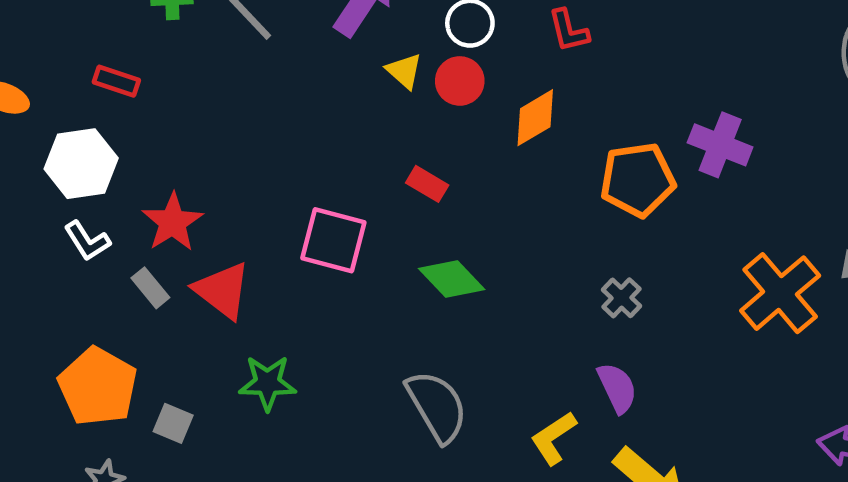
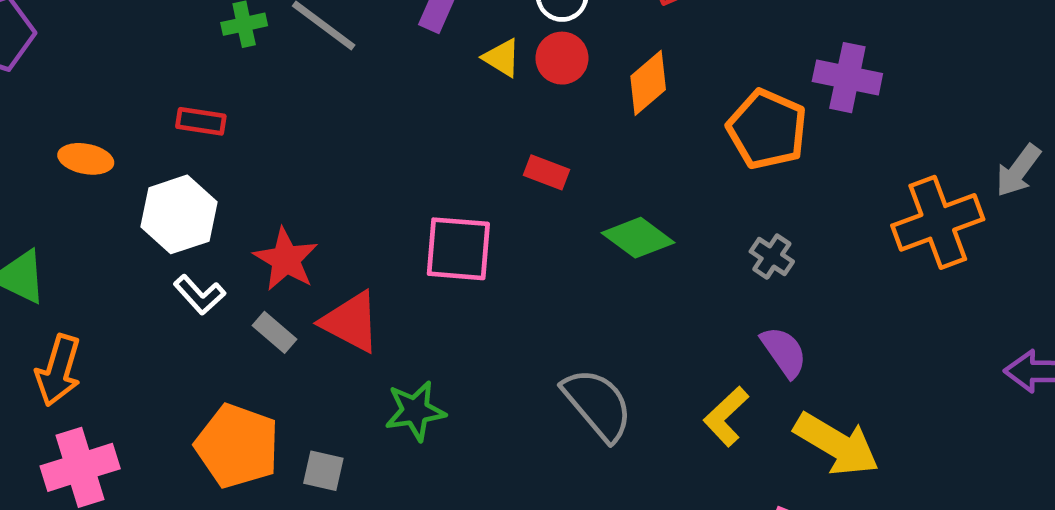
orange pentagon: (638, 180) -> (767, 129), turned -30
green diamond: (452, 279) -> (638, 238), moved
orange cross: (780, 293) -> (938, 222), turned 30

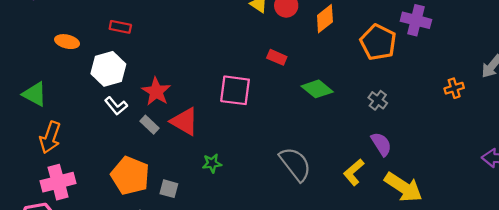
orange cross: (938, 222) -> (454, 88), size x0.5
green star: (415, 411) -> (212, 163), size x0.7

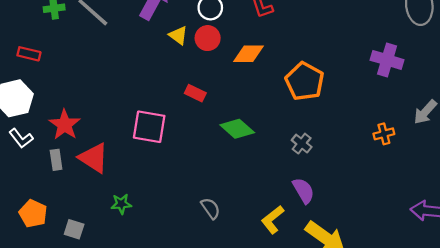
orange diamond: (325, 19) -> (249, 54), turned 36
purple cross: (416, 20) -> (387, 60), moved
gray rectangle: (149, 125) -> (56, 160), turned 36
gray semicircle: (295, 164) -> (211, 208), size x0.6
orange pentagon: (130, 176) -> (33, 214), size x0.7

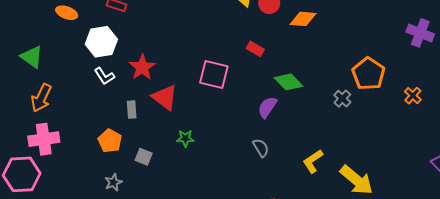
orange pentagon: (305, 81) -> (369, 74), moved
orange cross: (384, 134) -> (413, 96), turned -36
gray rectangle: (56, 160) -> (132, 110), moved
purple semicircle: (303, 191) -> (267, 107), moved, turned -120

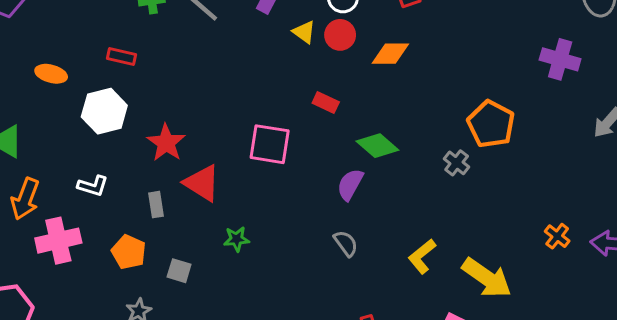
white L-shape: (104, 76) -> (93, 186), moved, turned -35
orange cross: (413, 96) -> (557, 236), moved
pink cross: (44, 139) -> (58, 241), moved

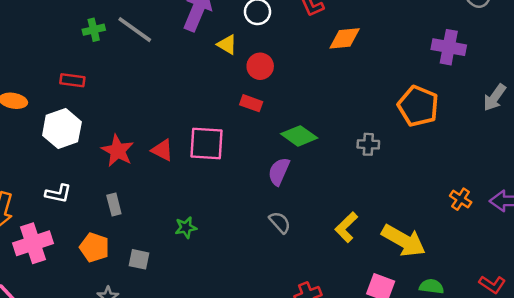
red circle: (340, 35) -> (260, 66), moved
orange diamond: (390, 54) -> (345, 38), moved
orange pentagon: (491, 124) -> (418, 106), moved
gray cross: (457, 163) -> (368, 144), turned -30
red triangle: (202, 183) -> (162, 150), moved, size x0.7

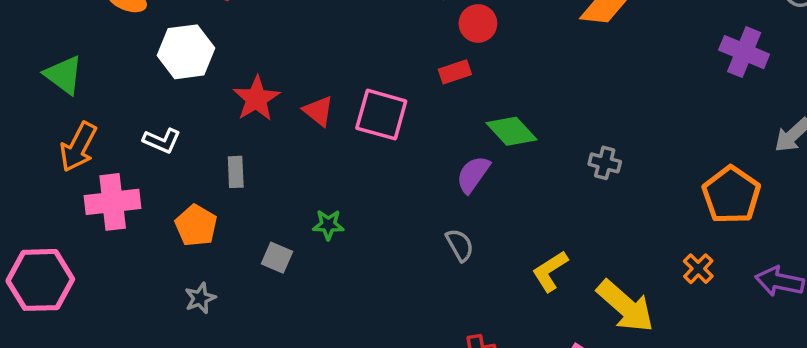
red rectangle: (251, 103) -> (455, 72), turned -50
orange pentagon: (418, 106) -> (731, 195), moved
orange cross: (461, 199) -> (698, 269), moved
gray square: (139, 259) -> (277, 258), moved

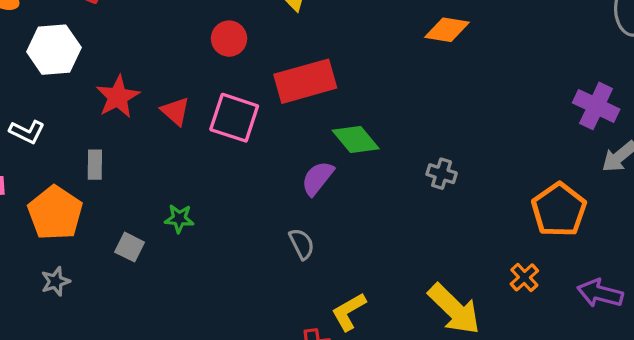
red circle: (478, 23) -> (229, 39), moved
purple cross: (744, 52) -> (596, 106), moved
red rectangle: (455, 72) -> (305, 81), size x2.0
orange pentagon: (196, 226) -> (55, 213), size x1.4
yellow L-shape: (550, 271) -> (349, 312), moved

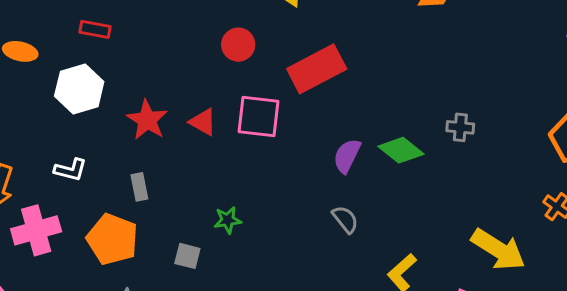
green diamond: (356, 139) -> (401, 150), moved

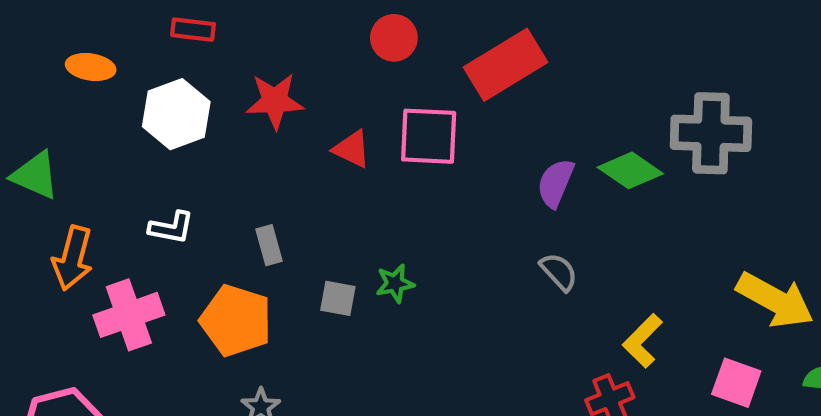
red star: (147, 120) -> (275, 101), moved, turned -30
gray cross: (460, 127) -> (711, 133), size x2.0
gray square: (187, 256) -> (338, 298), moved

